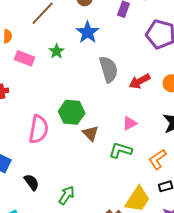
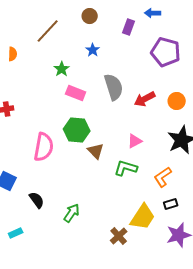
blue star: (88, 32) -> (93, 50), size x0.6
pink rectangle: (25, 58) -> (76, 93), moved

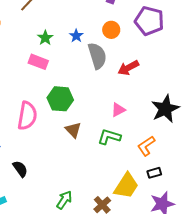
blue star: (93, 50) -> (76, 36), moved
pink rectangle: (76, 93) -> (38, 62), moved
orange circle: (177, 101) -> (111, 30), moved
brown triangle: (96, 151) -> (73, 130), moved
green arrow: (72, 213) -> (64, 200), moved

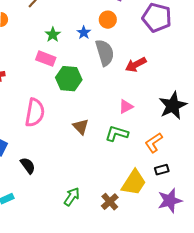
orange circle: (111, 30) -> (108, 20), moved
green hexagon: (60, 99) -> (69, 79), moved

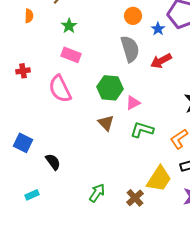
blue star: (84, 33) -> (158, 29), moved
green star: (53, 35) -> (69, 26), moved
green hexagon: (69, 79) -> (110, 88), moved
pink triangle: (126, 107) -> (133, 103), moved
pink semicircle: (35, 113) -> (60, 89), moved, turned 144

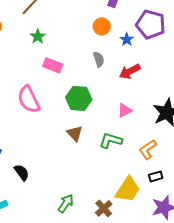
gray semicircle: (130, 49) -> (99, 59), size x0.6
pink rectangle: (71, 55) -> (53, 65), moved
pink triangle: (133, 103) -> (125, 110), moved

